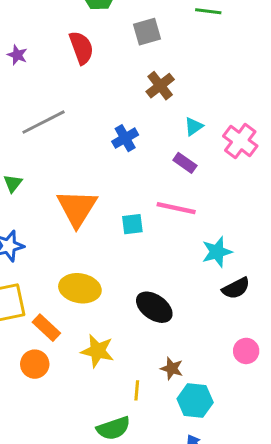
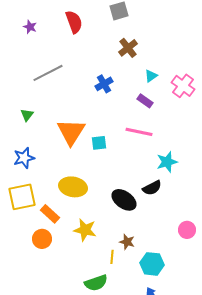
cyan square: (132, 224) -> (99, 143), moved
black semicircle: (236, 288) -> (152, 188), moved
brown star: (172, 368) -> (127, 242), moved

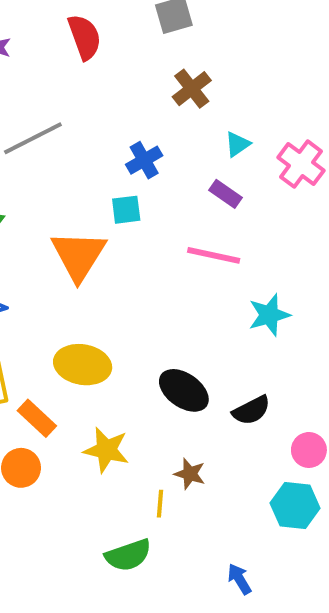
cyan square: (99, 143) -> (126, 210), moved
black semicircle: (152, 188) -> (251, 410), moved
cyan hexagon: (152, 264) -> (295, 506), moved

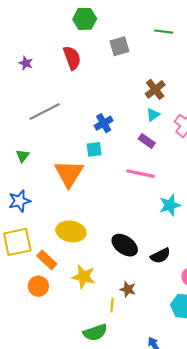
brown cross: (192, 89) -> (155, 89), moved

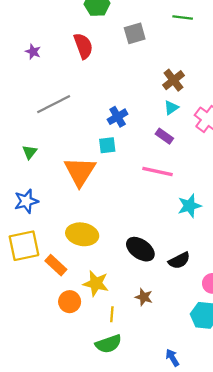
orange circle: (38, 286) -> (70, 302), moved
yellow line: (112, 305) -> (112, 314), moved

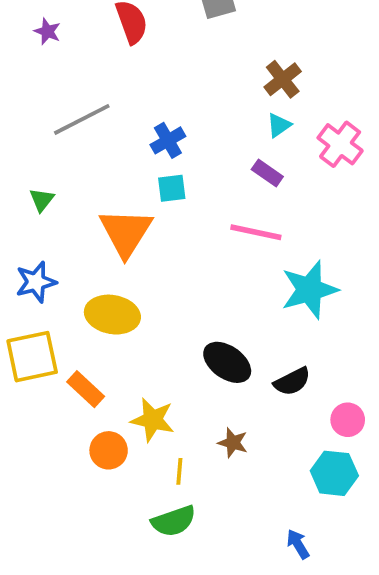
blue cross: (118, 117) -> (168, 140), moved
cyan star: (189, 206) -> (309, 290), size x1.4
yellow ellipse: (82, 234) -> (112, 315), moved
blue arrow: (172, 358) -> (298, 544), moved

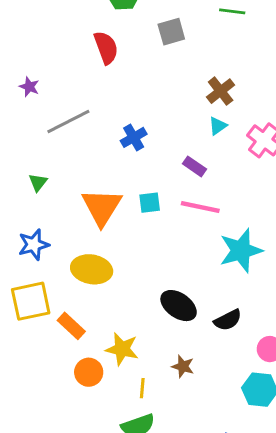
purple star: (47, 31) -> (29, 87), moved
purple rectangle: (267, 173) -> (194, 166), moved
cyan square: (172, 188) -> (150, 203), moved

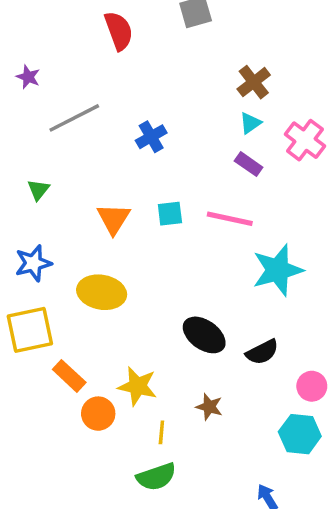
purple rectangle: (194, 166) -> (249, 164), moved
orange triangle: (102, 207) -> (114, 219), size x0.7
orange rectangle: (71, 326) -> (69, 376), moved

